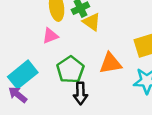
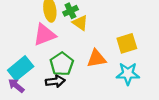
pink triangle: (50, 36) -> (44, 35), size x1.6
black arrow: (80, 93) -> (55, 81), moved, turned -96

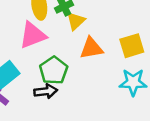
yellow triangle: (80, 23) -> (76, 21), turned 42
orange triangle: (96, 59) -> (91, 48), moved

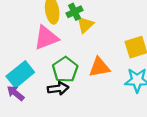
orange triangle: (91, 48) -> (99, 67), moved

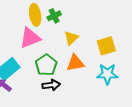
yellow triangle: (85, 25) -> (71, 38), moved
black arrow: (58, 88) -> (51, 85), moved

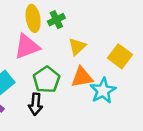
yellow square: (106, 46) -> (120, 56), turned -36
cyan star: (107, 74) -> (103, 91), moved, turned -30
black arrow: (51, 85) -> (36, 104), moved, turned 102

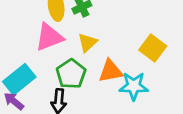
yellow triangle: (77, 47) -> (87, 43), moved
cyan star: (103, 91) -> (134, 86), turned 30

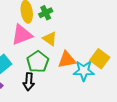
yellow triangle: (87, 43) -> (50, 39), turned -42
yellow square: (153, 48) -> (100, 59), moved

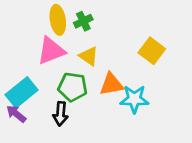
yellow square: (100, 59) -> (152, 51), moved
green pentagon: (38, 62) -> (73, 87), turned -30

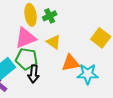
green pentagon: (73, 87) -> (27, 59), moved
black arrow: (60, 114) -> (34, 74), moved

